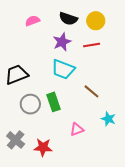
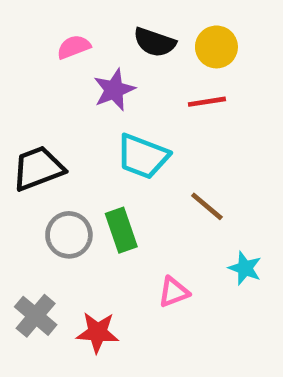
purple star: (62, 42) -> (114, 90), moved

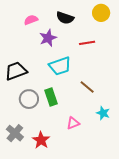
yellow circle: (216, 47) -> (101, 13), moved
cyan trapezoid: (143, 156) -> (60, 66), turned -40
red star: (97, 332) -> (41, 140), turned 30

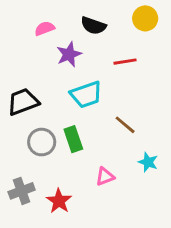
gray cross: (15, 133) -> (22, 191), turned 30

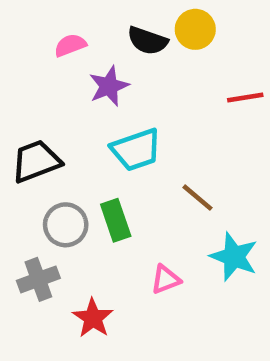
yellow circle: (145, 18) -> (195, 29), moved
red line: (125, 62) -> (245, 98), moved
cyan star: (148, 162) -> (234, 257), size x1.5
gray cross: (22, 191) -> (38, 279), moved

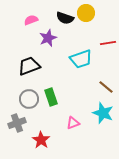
cyan trapezoid: (136, 150) -> (81, 59), moved
black trapezoid: (36, 161) -> (29, 66), moved
brown line: (198, 198) -> (106, 87), moved

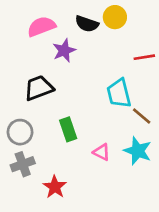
pink semicircle: (31, 20) -> (41, 26), size x1.5
cyan trapezoid: (81, 59) -> (119, 93), moved, turned 95
gray circle: (29, 99) -> (20, 132), moved
pink triangle: (73, 123) -> (102, 152), moved, turned 48

